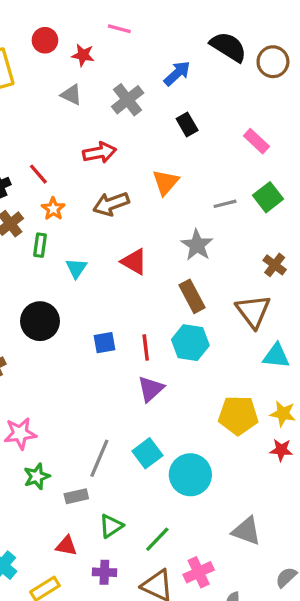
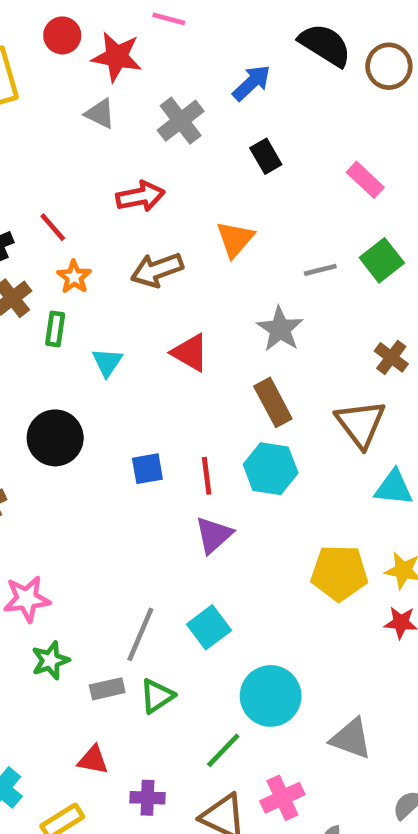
red star: (83, 55) -> (117, 57), size x1.5
cyan circle: (190, 475) -> (271, 696), moved
green triangle: (111, 526) -> (157, 696), moved

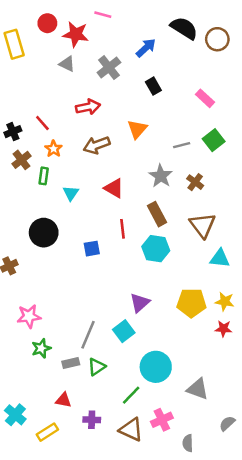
brown cross: (391, 357) -> (195, 182), moved
red line: (207, 476) -> (122, 229), moved
purple triangle: (214, 535) -> (140, 303), moved

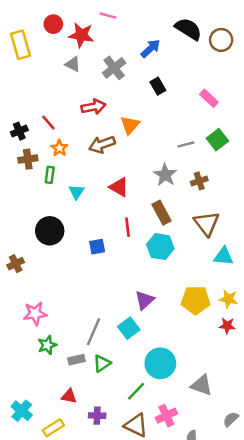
orange triangle: (137, 129) -> (130, 125), moved
brown cross: (22, 160) -> (28, 159), turned 30
brown cross: (195, 182) -> (199, 181), turned 35

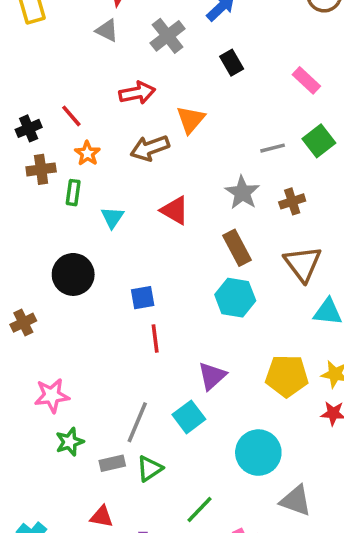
red line: (127, 227) -> (155, 339), moved
cyan circle: (160, 363) -> (258, 453), moved

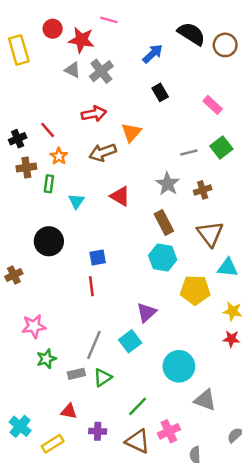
gray cross: (168, 36) -> (101, 71), moved
red line: (155, 339) -> (91, 286), moved
yellow pentagon: (287, 376) -> (195, 290), moved

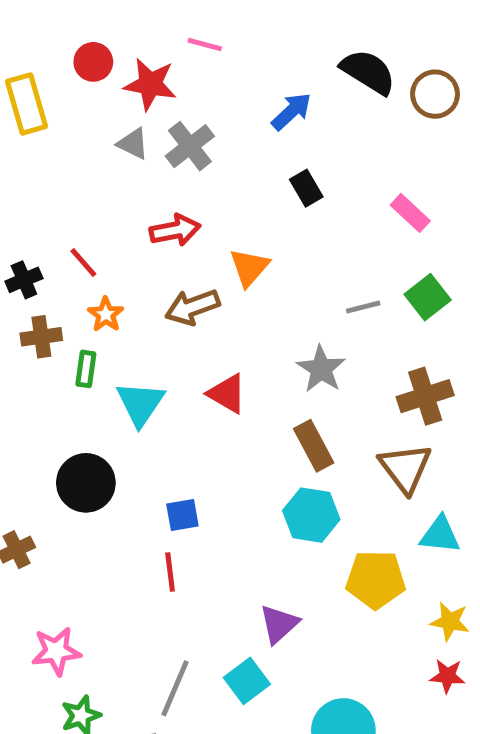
brown cross: (203, 190) -> (425, 396), moved, size x1.5
cyan triangle: (76, 201) -> (140, 404), size x1.5

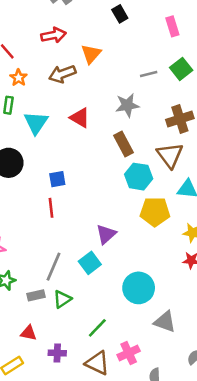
pink rectangle: (410, 213) -> (172, 26), turned 30
gray star: (321, 369) -> (127, 105), turned 30
cyan hexagon: (311, 515) -> (139, 177), moved

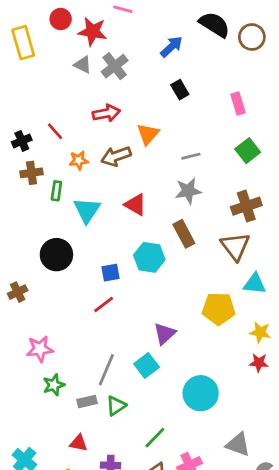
gray line: (149, 74) -> (191, 156), moved
orange star: (18, 78) -> (79, 160), moved, turned 30
cyan hexagon: (139, 177) -> (149, 257), moved
red line: (51, 208) -> (104, 305), turned 60
gray triangle: (165, 322) -> (238, 445), moved

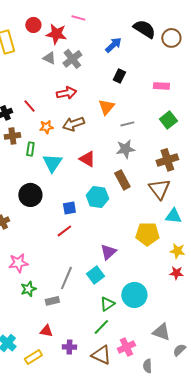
black rectangle: (180, 90) -> (119, 76), turned 56
pink rectangle: (238, 104) -> (161, 86), turned -70
orange triangle: (148, 134) -> (106, 107), moved
green triangle: (116, 406) -> (107, 304), moved

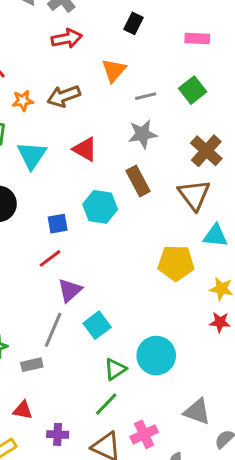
red arrow: (66, 93) -> (67, 39), moved
green square: (168, 120) -> (193, 90), moved
brown cross: (167, 160) -> (206, 151), turned -30
purple triangle: (108, 252) -> (70, 290), moved

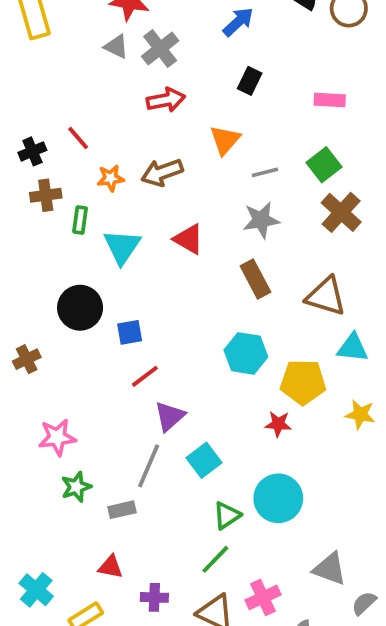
brown cross: (206, 151) -> (341, 212), moved
brown triangle: (194, 195) -> (326, 296), turned -36
cyan hexagon: (100, 207) -> (246, 353), moved
blue square: (58, 224) -> (130, 332), moved
red star: (220, 322) -> (278, 424), moved

